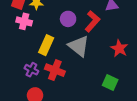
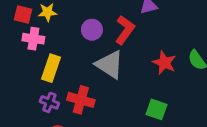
yellow rectangle: (46, 45) -> (51, 68), moved

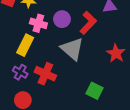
pink cross: (33, 39) -> (38, 23), moved
green square: (156, 109) -> (94, 91), moved

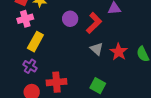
pink cross: (38, 23) -> (25, 19), moved, turned -35
gray triangle: (72, 49) -> (97, 49), moved, size x0.6
red cross: (45, 74) -> (56, 82), moved, turned -30

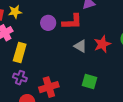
red L-shape: (94, 23) -> (72, 22), turned 55
red star: (119, 52) -> (102, 44), turned 30

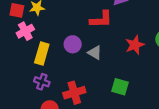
purple circle: (48, 23) -> (73, 44), moved
gray triangle: (80, 46) -> (95, 53), moved

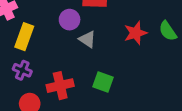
purple circle: (73, 44) -> (70, 20), moved
green square: (120, 87) -> (103, 82), moved

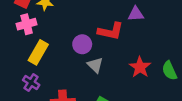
red star: (136, 33) -> (140, 67), turned -30

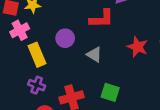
purple circle: (82, 44) -> (65, 38), moved
yellow rectangle: (38, 52) -> (37, 55), turned -40

